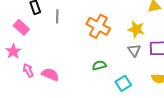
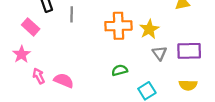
orange cross: (98, 26) -> (118, 26), turned -30
yellow star: (136, 29) -> (149, 29), moved, turned 30

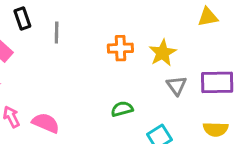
orange cross: (118, 26) -> (120, 48), size x0.7

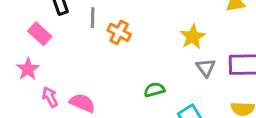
orange cross: (120, 48) -> (119, 32), moved, turned 30

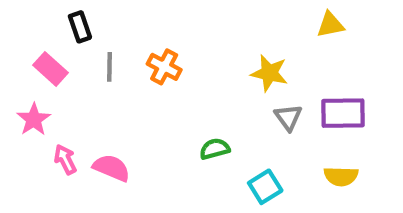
gray line: (93, 18) -> (109, 67), moved
yellow star: (193, 37) -> (269, 73), turned -30

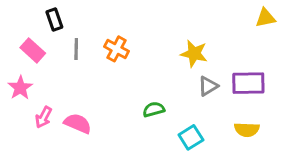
yellow triangle: (330, 25) -> (265, 18), moved
gray triangle: (288, 117) -> (208, 86), turned 35
pink arrow: (65, 159) -> (44, 117), turned -125

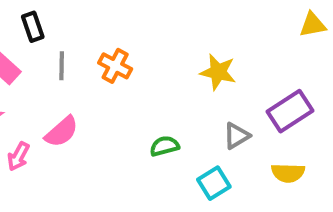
purple rectangle: (248, 83) -> (290, 111), turned -32
gray triangle: (208, 86) -> (237, 136), moved
pink semicircle: (78, 123) -> (62, 132), moved, turned 116

